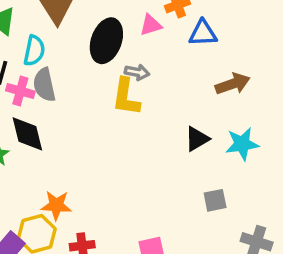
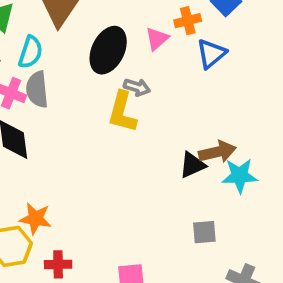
pink triangle: (151, 25) -> (157, 39), turned -30
blue triangle: (203, 33) -> (211, 54), turned -44
brown arrow: (233, 84) -> (217, 152), moved

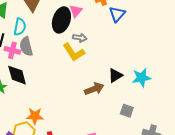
pink triangle: (157, 39) -> (76, 11), moved
yellow L-shape: (122, 112) -> (74, 52), turned -40
brown arrow: (217, 152) -> (94, 89), moved
gray square: (204, 232) -> (127, 111), turned 32

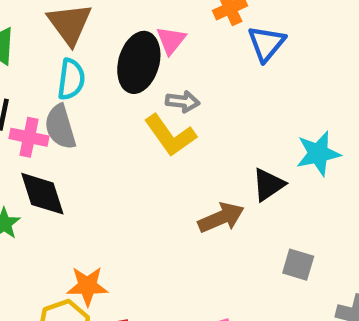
cyan semicircle: (20, 27) -> (71, 79), moved
cyan star: (142, 78) -> (318, 154), moved

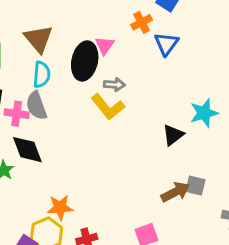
brown arrow: (221, 218) -> (175, 192), moved

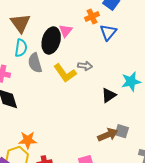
gray arrow: (114, 85) -> (85, 66), moved
gray semicircle: (36, 106) -> (35, 63), moved

